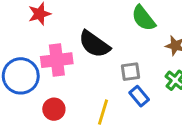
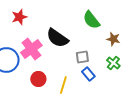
pink cross: (57, 60) -> (31, 49), turned -30
red circle: (54, 109) -> (38, 79), moved

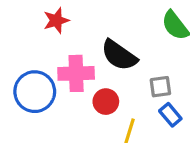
pink cross: (31, 49) -> (76, 73), turned 35
red circle: (38, 79) -> (106, 102), moved

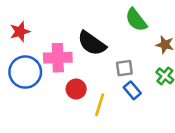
red star: (56, 20) -> (20, 32), moved
red circle: (106, 102) -> (76, 89), moved

